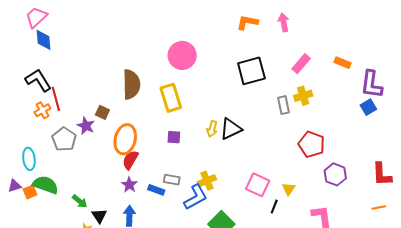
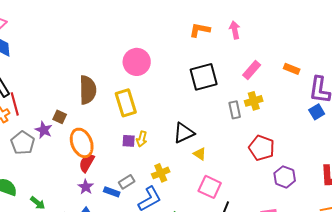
yellow arrow: (212, 129) -> (142, 139), moved
orange ellipse: (125, 139) -> (82, 143), turned -36
gray rectangle: (172, 180) -> (127, 182), turned -42
yellow cross: (207, 181) -> (161, 173), moved
yellow triangle: (289, 189) -> (200, 154), moved, turned -32

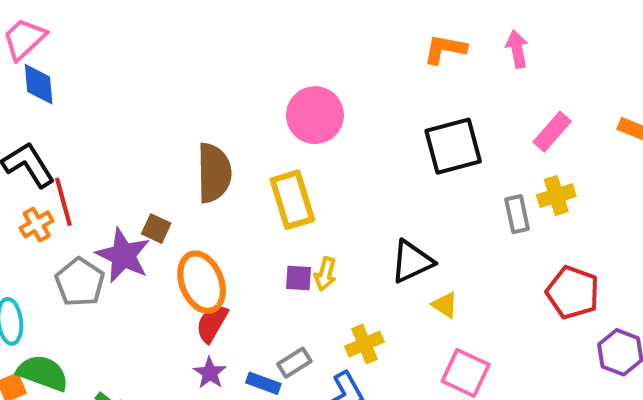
purple star: (44, 130) -> (123, 255), size x1.5

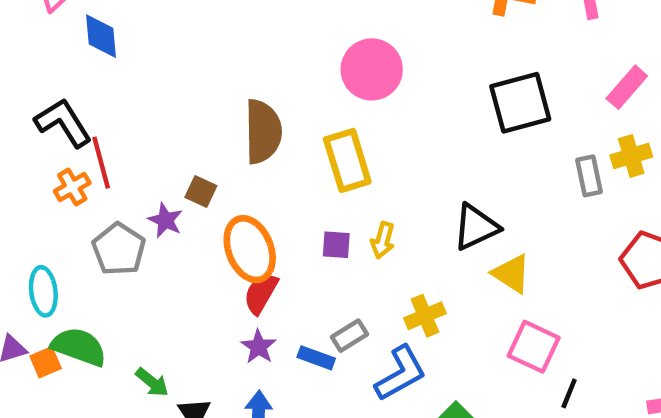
blue diamond: (39, 84) -> (101, 36), moved
purple star: (123, 255) -> (165, 220), size x0.6
purple square: (298, 278) -> (336, 245), moved
yellow triangle: (445, 305) -> (511, 274), size x1.4

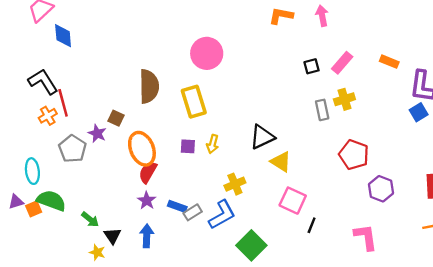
black square: (520, 103) -> (312, 66), moved, size x0.5
gray rectangle: (349, 336) -> (193, 212), moved

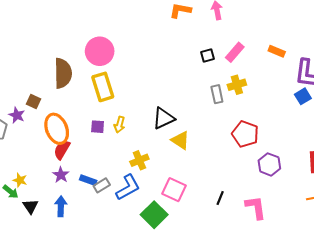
pink circle: (207, 53) -> (100, 51), moved
pink square: (293, 201) -> (174, 190), moved
black line: (312, 225) -> (220, 198), moved
yellow star: (97, 252) -> (20, 180), moved

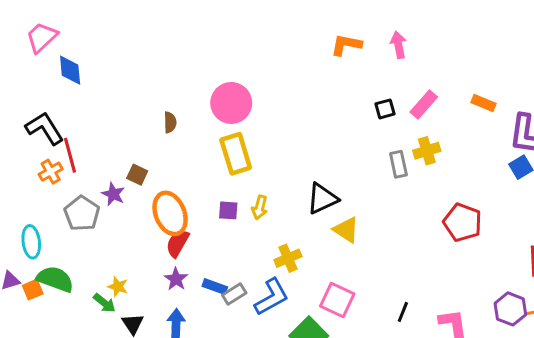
brown semicircle: (63, 73) -> (170, 122), moved, size x0.5
red pentagon: (245, 134) -> (463, 222), moved
purple hexagon: (269, 164) -> (510, 309), moved

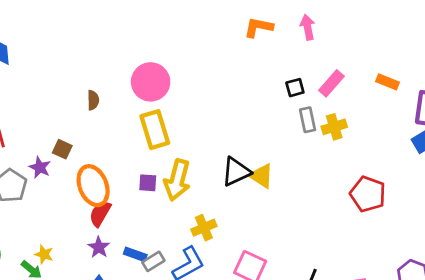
gray rectangle: (398, 164) -> (308, 120), moved
yellow arrow: (260, 207) -> (177, 180), size x1.8
yellow triangle: (346, 230) -> (261, 176), moved

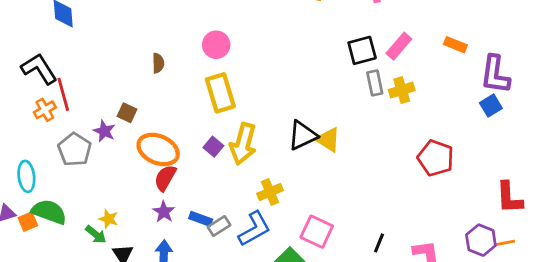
pink circle: (151, 82) -> (216, 45), size x0.7
black square: (295, 88) -> (362, 50), size x1.5
purple square: (148, 183) -> (213, 147), turned 36
orange ellipse: (93, 186) -> (158, 150), turned -45

